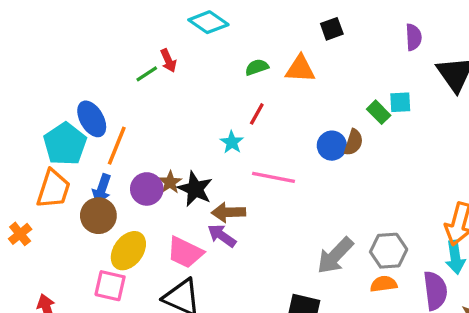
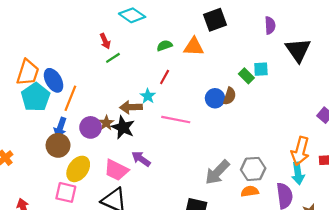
black square: (332, 29) -> (215, 20), size x1.5
green line: (147, 74) -> (113, 58), moved
orange trapezoid: (53, 189) -> (28, 72), moved
brown arrow: (228, 212) -> (131, 107), moved

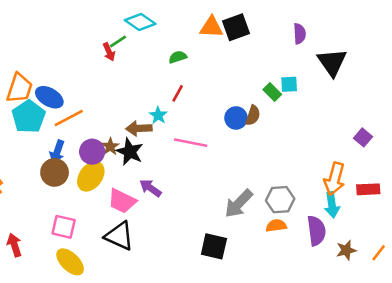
orange triangle: (194, 47) -> (211, 27), moved
green line: (113, 58) -> (118, 41), moved
blue ellipse: (54, 80) -> (49, 97), turned -30
orange line: (70, 98) -> (69, 118), turned 40
yellow ellipse: (78, 169) -> (91, 176), moved

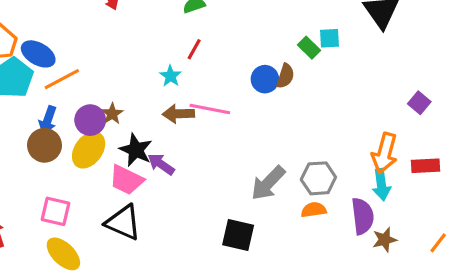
brown arrow: (139, 128) -> (178, 114), moved
black star: (130, 152) -> (136, 150), moved
brown star: (346, 250) -> (385, 240), moved

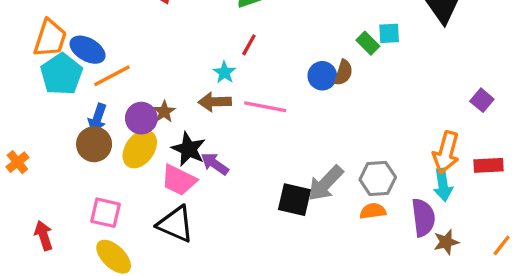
brown arrow: (178, 114) -> (215, 102), moved
black square: (238, 235) -> (295, 200), moved

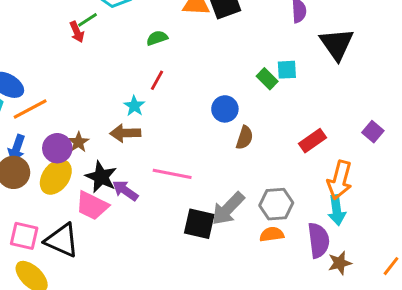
brown semicircle: (343, 72) -> (245, 138), moved
pink line: (265, 107) -> (172, 174), moved
red rectangle: (489, 165) -> (313, 141), moved, turned -32
black triangle: (176, 224) -> (62, 240), moved

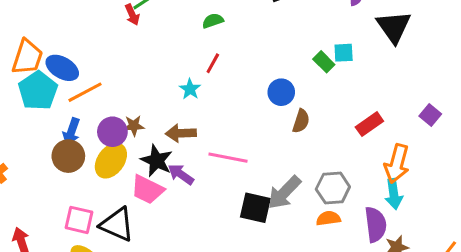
brown arrow: (125, 133) -> (181, 133), moved
brown star: (78, 142) -> (134, 126), turned 30

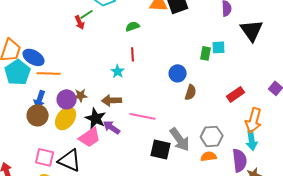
green rectangle: (324, 62) -> (206, 53), turned 56
red line: (213, 63) -> (133, 54), turned -32
orange line: (85, 92) -> (49, 73), turned 30
pink trapezoid: (147, 190) -> (90, 137), turned -60
gray arrow: (284, 193) -> (180, 139), turned -80

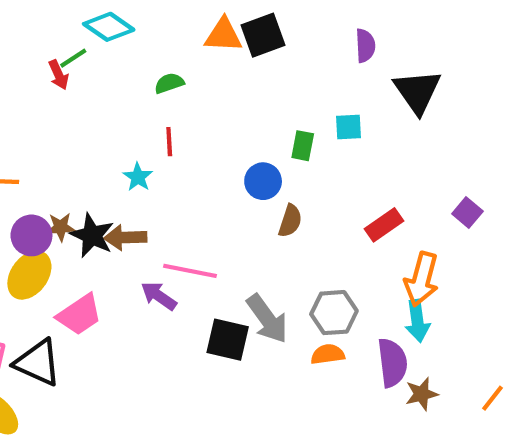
green rectangle: (206, 53) -> (303, 146), moved
black star: (96, 118) -> (92, 235), moved
purple arrow: (112, 127) -> (159, 296), moved

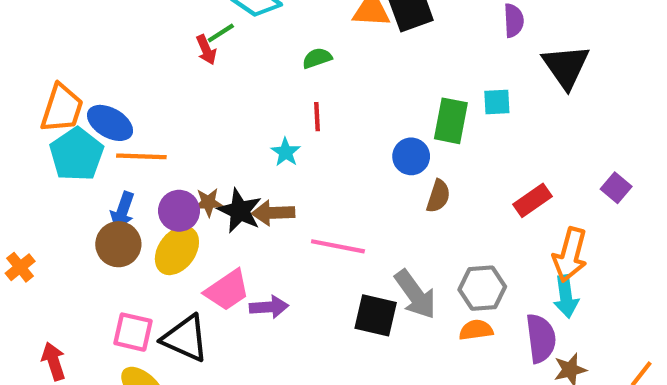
green rectangle: (303, 146) -> (451, 121), size x1.5
purple arrow: (159, 296) -> (269, 307), moved, turned 141

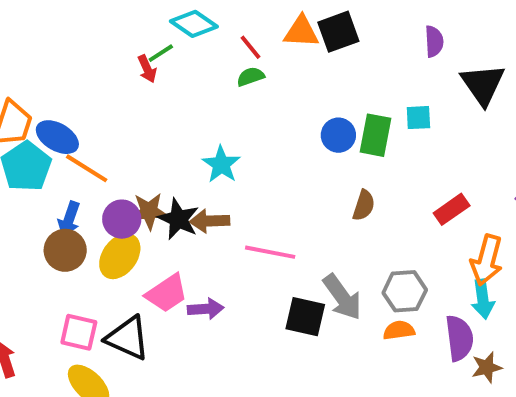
red line: (317, 117) -> (251, 47), moved, turned -36
cyan star: (286, 152) -> (221, 164), size x1.4
orange line: (141, 156) -> (87, 168), turned 30
blue circle: (411, 156) -> (338, 135), moved
brown star: (208, 202) -> (149, 211), size x1.4

